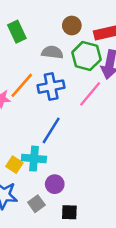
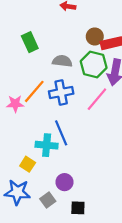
brown circle: (72, 26) -> (95, 36), moved
blue line: (51, 130) -> (61, 133), turned -55
cyan cross: (34, 159) -> (47, 145), moved

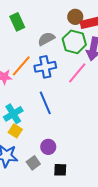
gray semicircle: (62, 61) -> (46, 39), turned -36
cyan cross: (47, 145) -> (13, 114), moved, turned -36

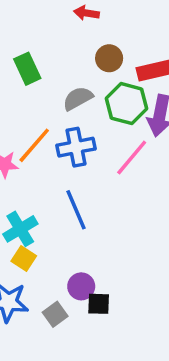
brown circle: (75, 17) -> (109, 58), moved
black square: (60, 170) -> (99, 304), moved

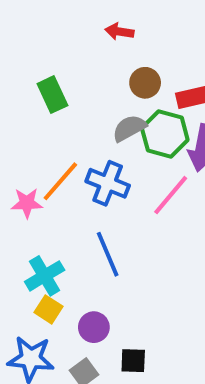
gray semicircle: (78, 98) -> (129, 128), moved
blue cross: (76, 147) -> (108, 183), turned 33
purple circle: (81, 286) -> (94, 327), moved

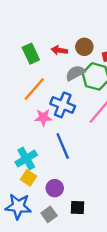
red arrow: (119, 32) -> (59, 50), moved
orange line: (60, 181) -> (34, 89), moved
pink star: (27, 203) -> (43, 117), moved

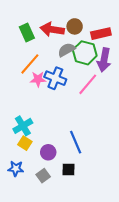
red arrow: (59, 50) -> (52, 29), size x1.6
pink star: (43, 117) -> (38, 79), moved
blue line: (63, 146) -> (76, 142), moved
blue star: (18, 206) -> (16, 169), size x0.7

